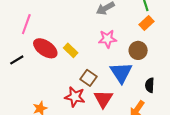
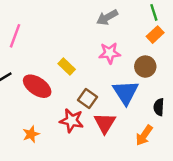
red ellipse: (45, 48) -> (37, 86), moved

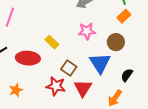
red ellipse: (37, 86) -> (28, 58), turned -30
black semicircle: (159, 107) -> (127, 75), turned 32
orange star: (31, 134) -> (16, 90), moved

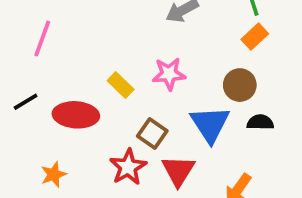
pink star: (87, 31) -> (169, 74), moved
black semicircle: (127, 75) -> (260, 122), moved, turned 56
red star: (56, 86) -> (128, 167), turned 30

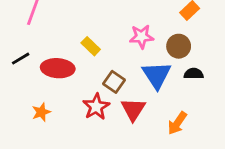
pink star: (169, 74) -> (142, 37), moved

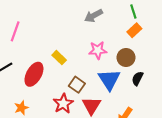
red ellipse: (58, 68) -> (34, 74), turned -65
black semicircle: (194, 74) -> (137, 78), turned -64

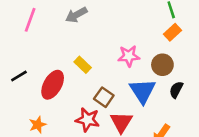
gray arrow: (94, 16) -> (76, 15), moved
pink line: (15, 31) -> (30, 20), moved
red star: (63, 104) -> (88, 120), turned -30

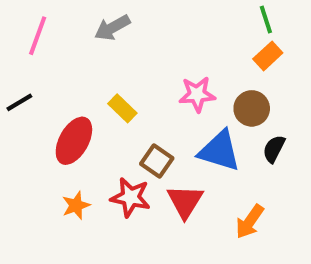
black line: (19, 76) -> (19, 102), moved
blue triangle: (142, 91) -> (219, 151), turned -40
orange star: (38, 125) -> (76, 205), moved

